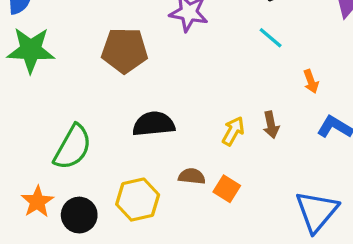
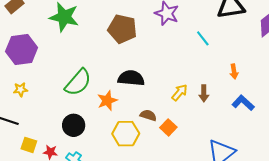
cyan line: (271, 38) -> (203, 38), moved
yellow hexagon: (138, 200) -> (126, 134), moved
orange star: (37, 202) -> (107, 101), moved

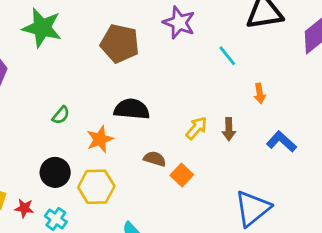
orange arrow: (234, 71) -> (260, 93), moved
green semicircle: (78, 82) -> (61, 115), size x0.5
yellow hexagon: (126, 134) -> (96, 187), moved

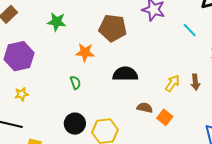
green star: (42, 28) -> (57, 22), size x0.7
green semicircle: (61, 115) -> (75, 83), turned -56
orange star: (100, 139) -> (85, 52), moved, turned 30

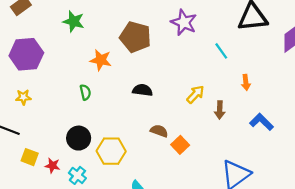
black semicircle: (125, 74) -> (143, 90), size x0.7
yellow arrow: (172, 83) -> (195, 94), moved

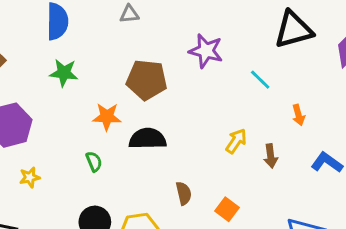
black semicircle: (143, 90) -> (148, 139), moved, size x1.4
yellow star: (23, 97) -> (30, 177), moved
brown semicircle: (159, 131) -> (184, 193), moved, turned 66

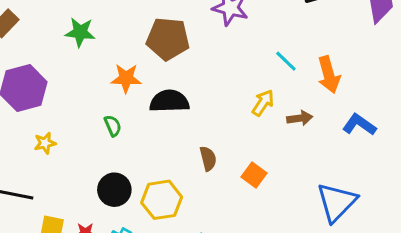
cyan line: (260, 80) -> (286, 61), moved
orange arrow: (298, 115) -> (329, 75), size x1.6
brown arrow: (271, 156) -> (300, 118), turned -90

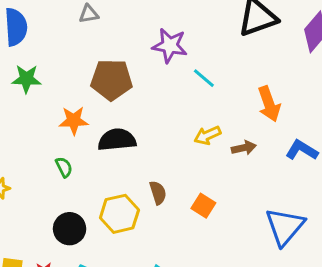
cyan line: (286, 61) -> (204, 78), moved
yellow arrow: (263, 103) -> (207, 135), turned -144
yellow hexagon: (162, 200) -> (119, 214), moved

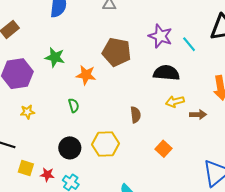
cyan line: (204, 78) -> (189, 44), moved
green star: (26, 79) -> (55, 57), moved
black semicircle: (117, 140) -> (166, 73), moved
brown semicircle: (158, 193) -> (136, 115), moved

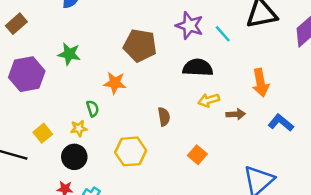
orange star: (86, 75) -> (115, 83), moved
yellow star: (27, 112) -> (79, 128), moved
black circle: (70, 148) -> (74, 157), moved
yellow square: (26, 168) -> (43, 133), moved, turned 35

